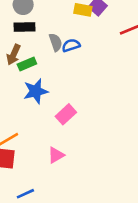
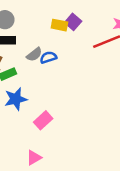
gray semicircle: (56, 42) -> (34, 54), turned 70

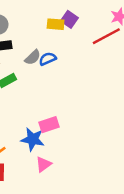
blue star: (16, 99) -> (33, 139), moved, turned 30
pink rectangle: (43, 120) -> (49, 125), turned 30

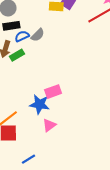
blue semicircle: (48, 59) -> (22, 36), moved

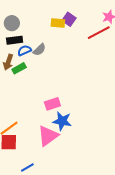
blue star: (40, 104) -> (62, 121), moved
pink triangle: (49, 125) -> (48, 136), size x1.6

